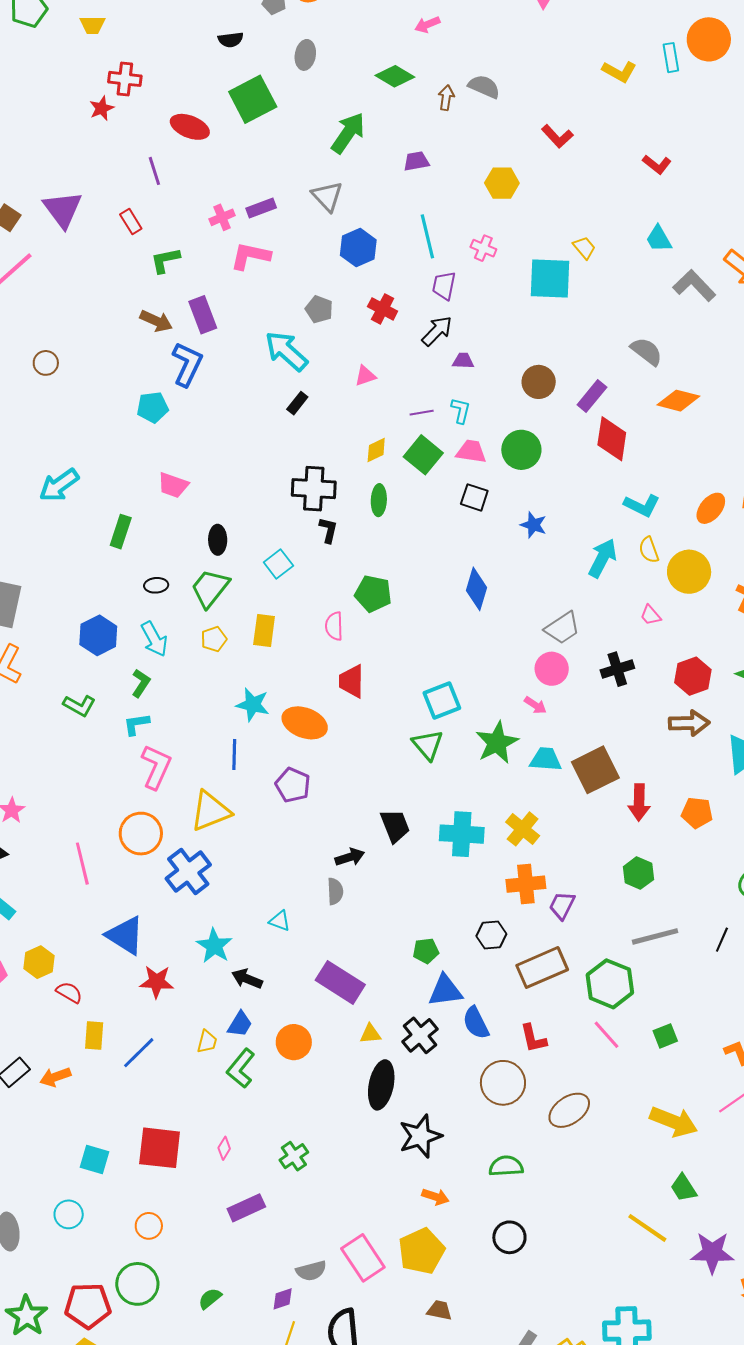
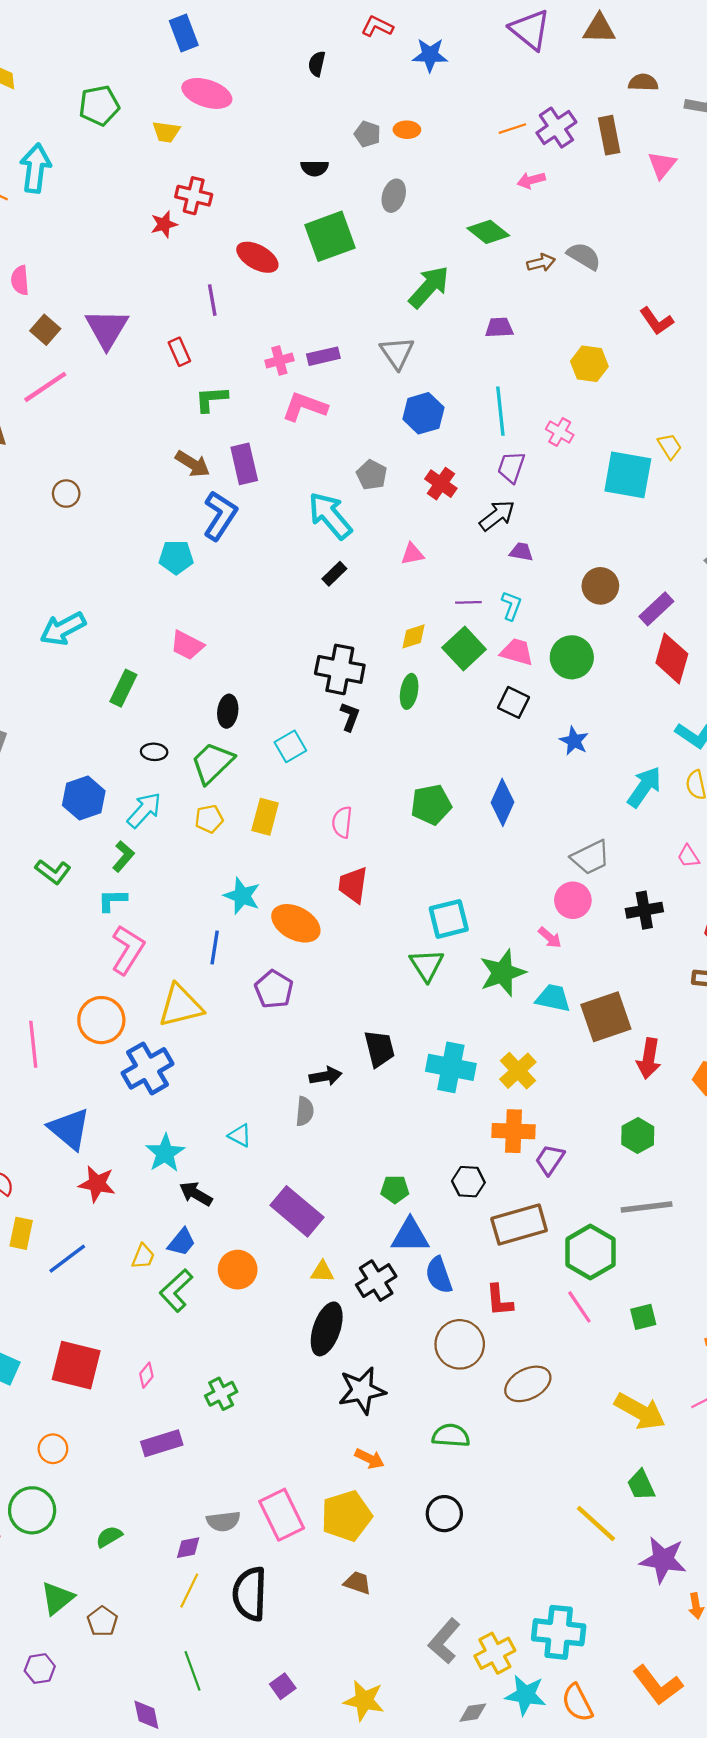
brown arrow: (446, 98) -> (541, 263), turned 60
green pentagon: (373, 594) -> (431, 805), moved, turned -30
cyan arrow: (154, 639) -> (144, 810), turned -117

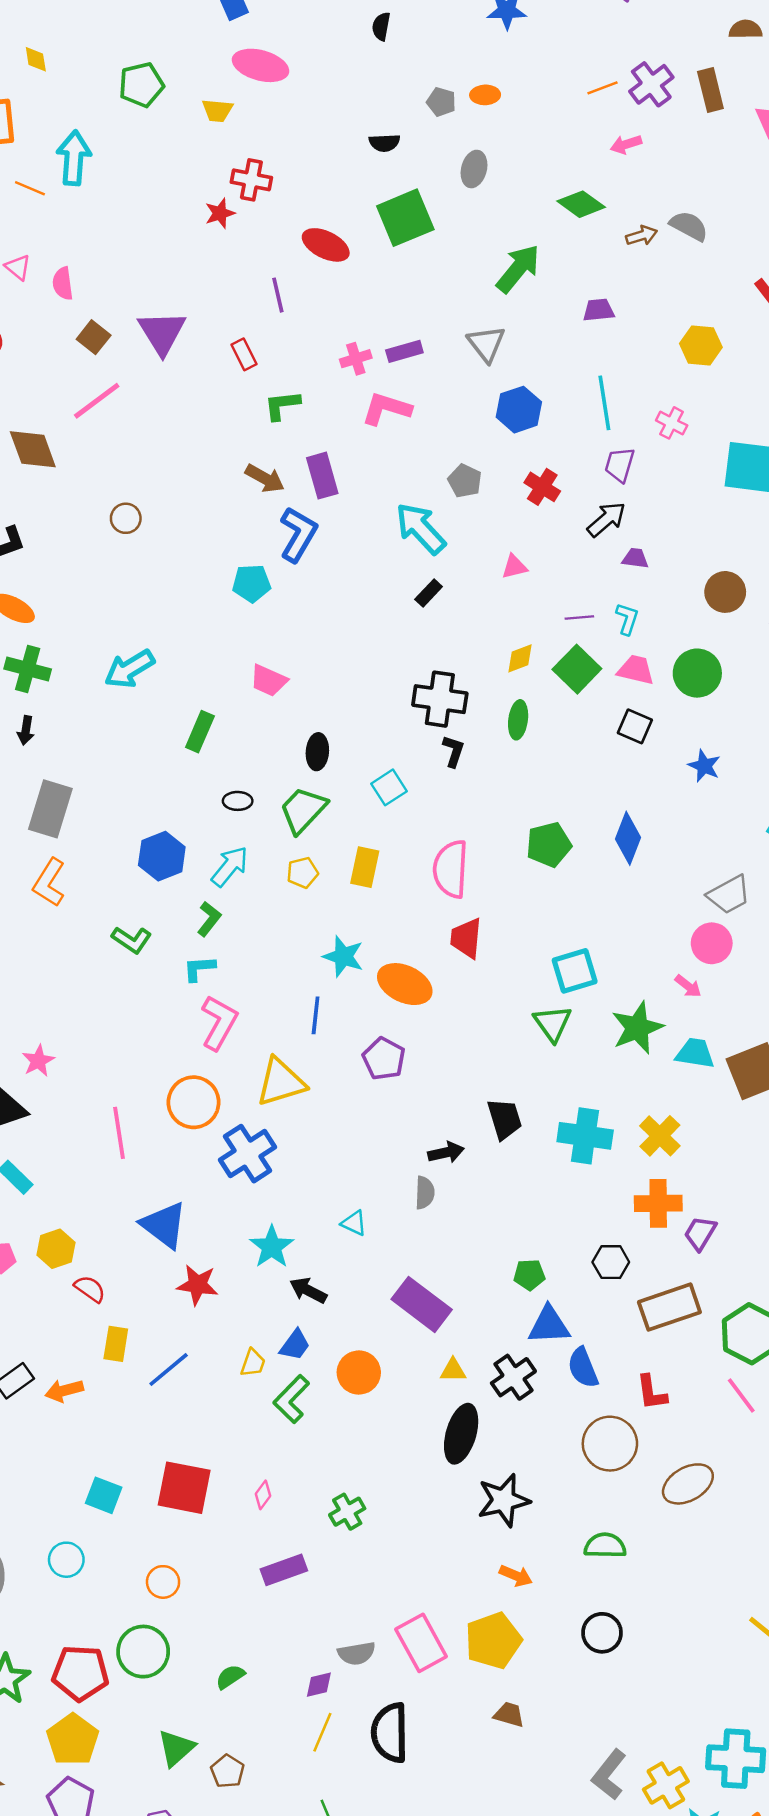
pink semicircle: (342, 822) -> (451, 869), size x1.6

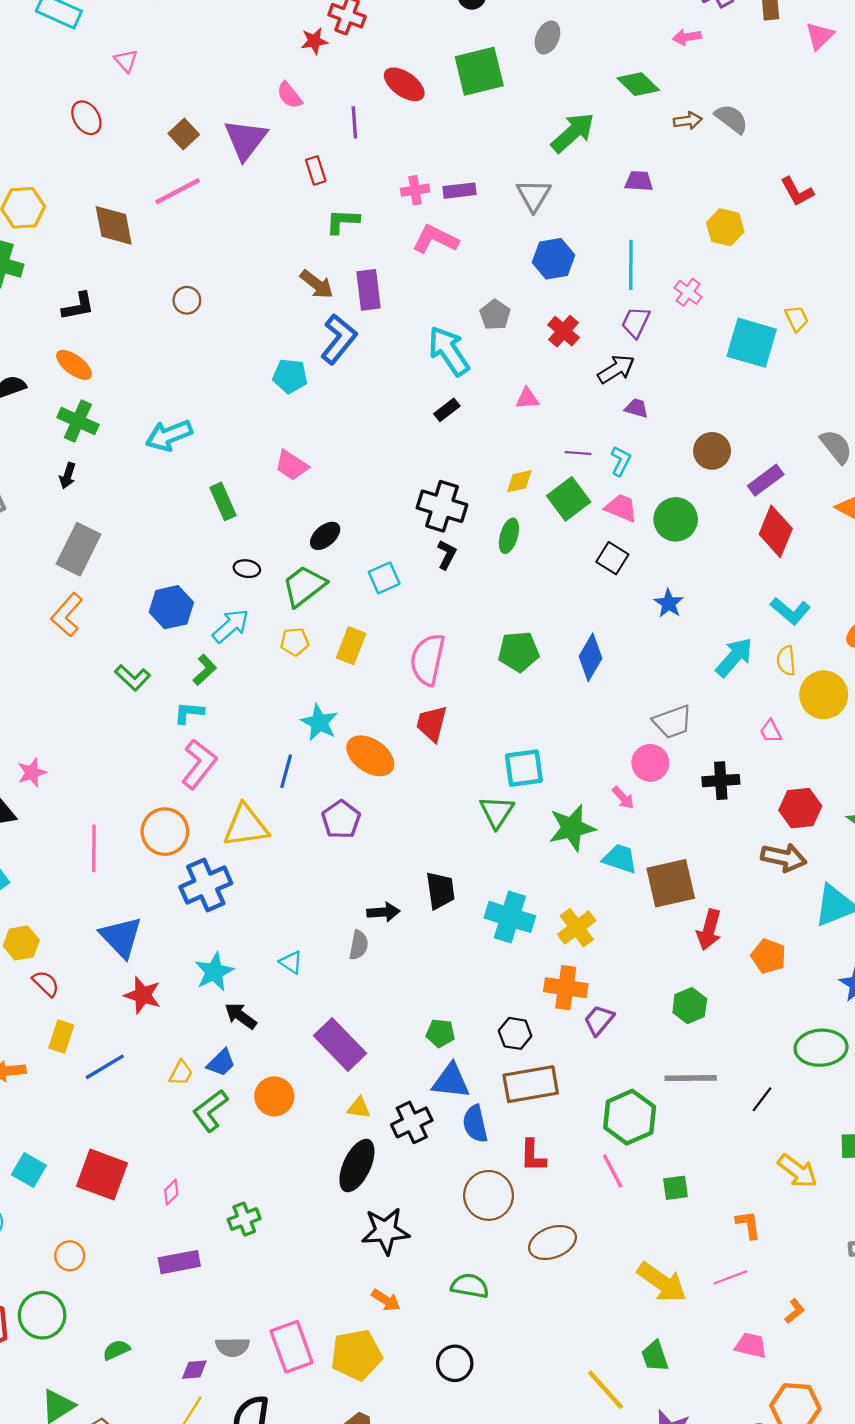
pink semicircle: (63, 284) -> (289, 95), moved, turned -40
green rectangle: (200, 732) -> (223, 501), turned -56
black ellipse: (317, 752) -> (325, 536), turned 36
brown rectangle: (669, 1307) -> (531, 1084), moved

